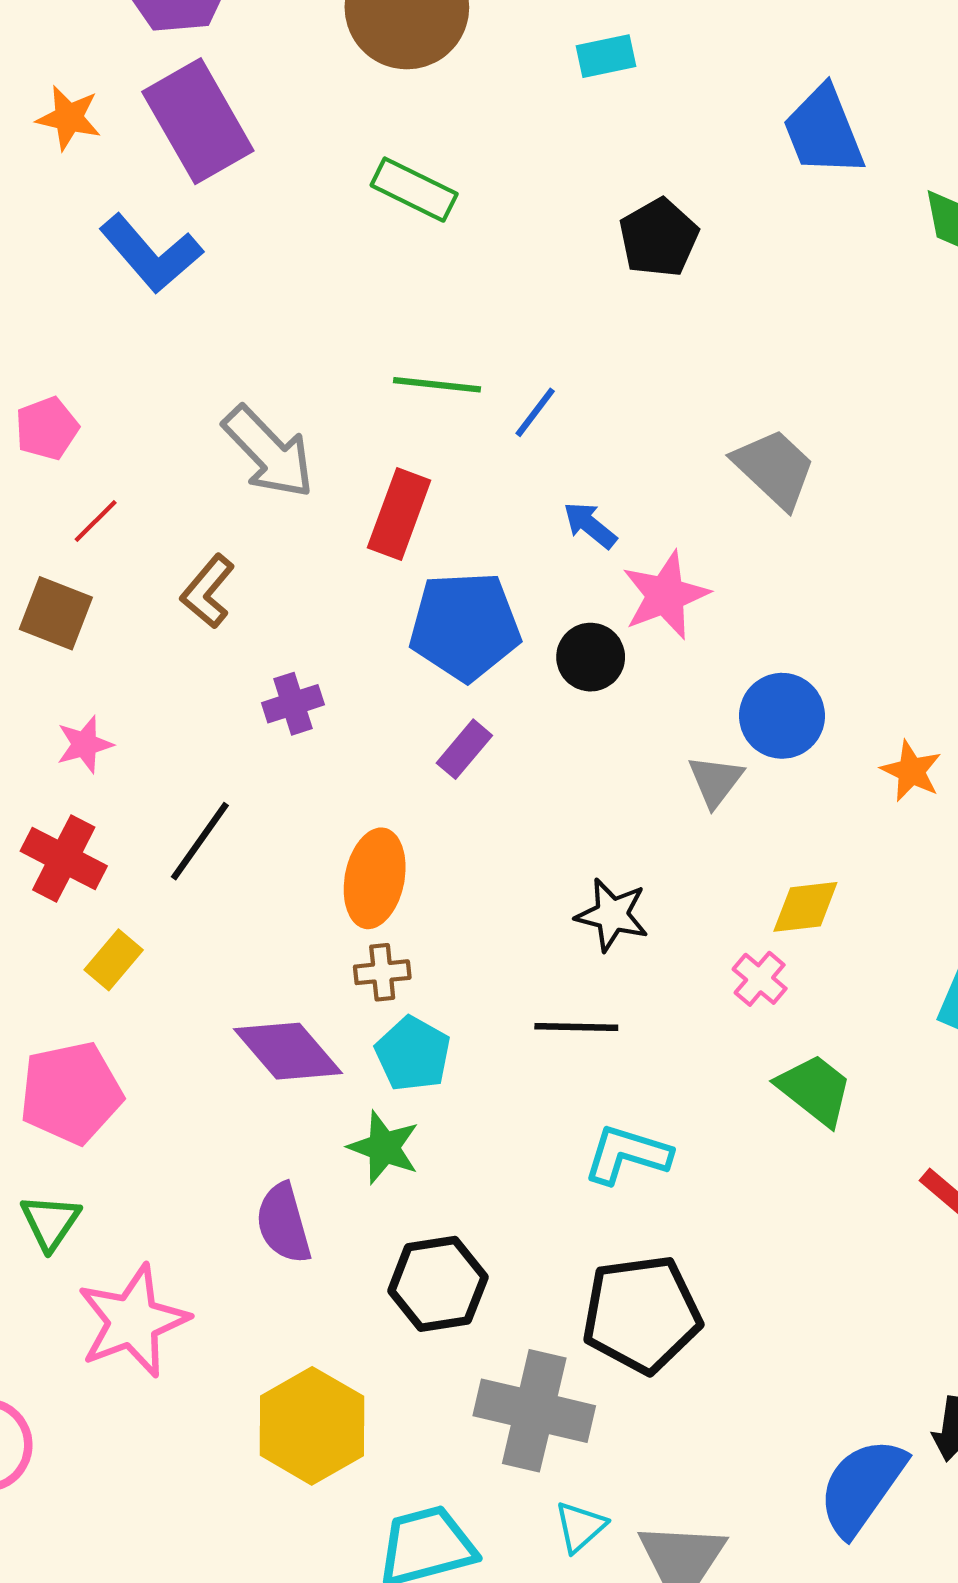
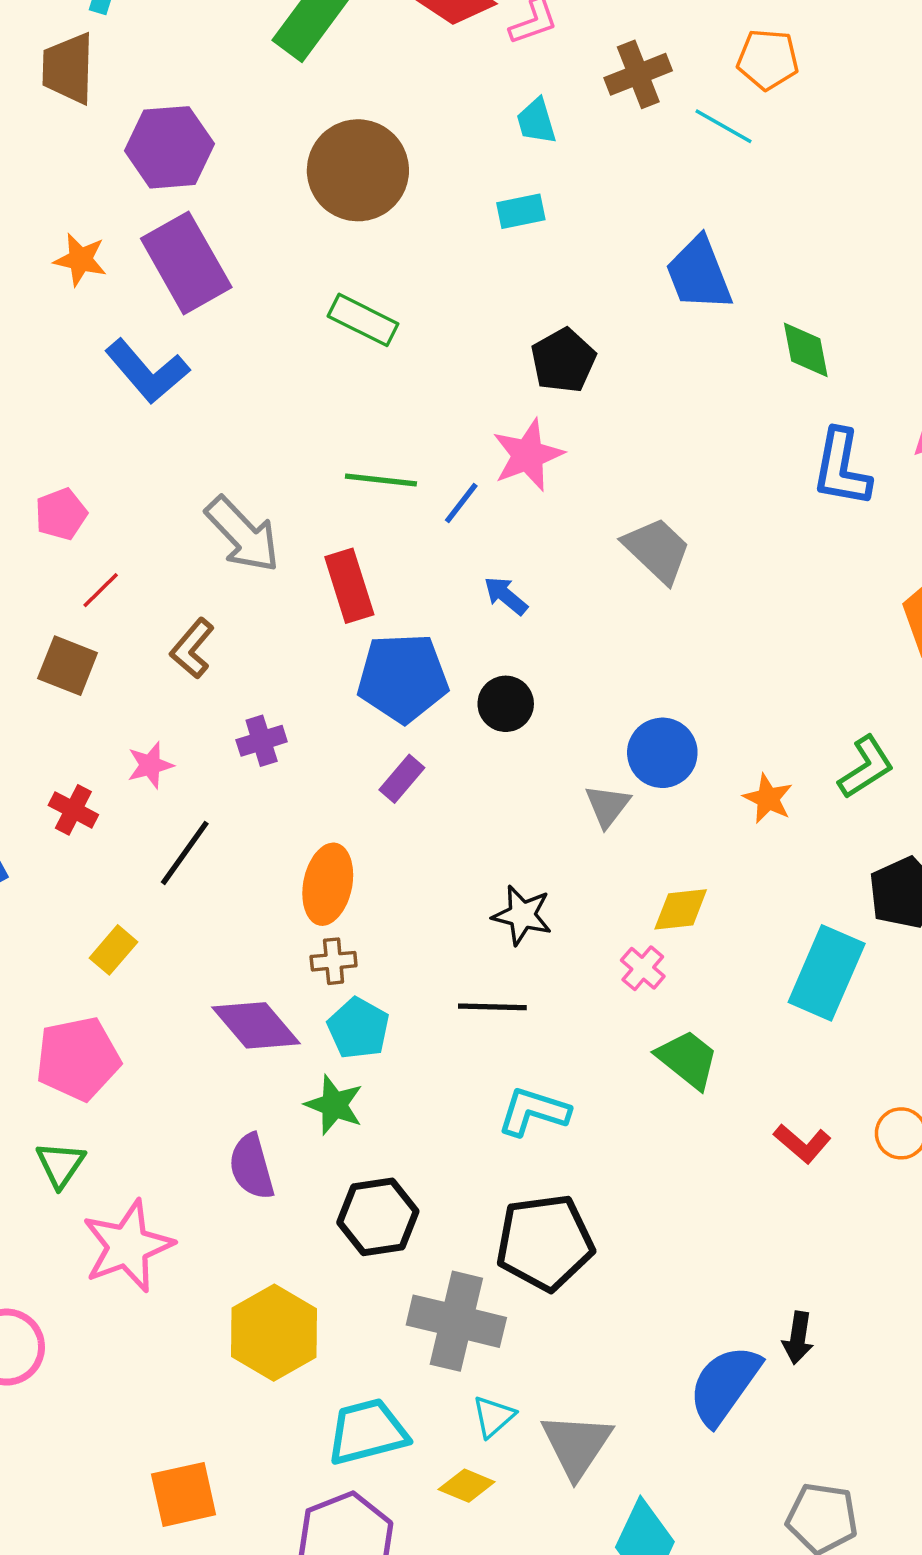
red rectangle: (399, 514) -> (349, 586), turned -38
pink star: (665, 595) -> (528, 455), moved
pink star: (85, 744) -> (150, 765), moved
red cross: (64, 858) -> (73, 810), moved, size x0.7

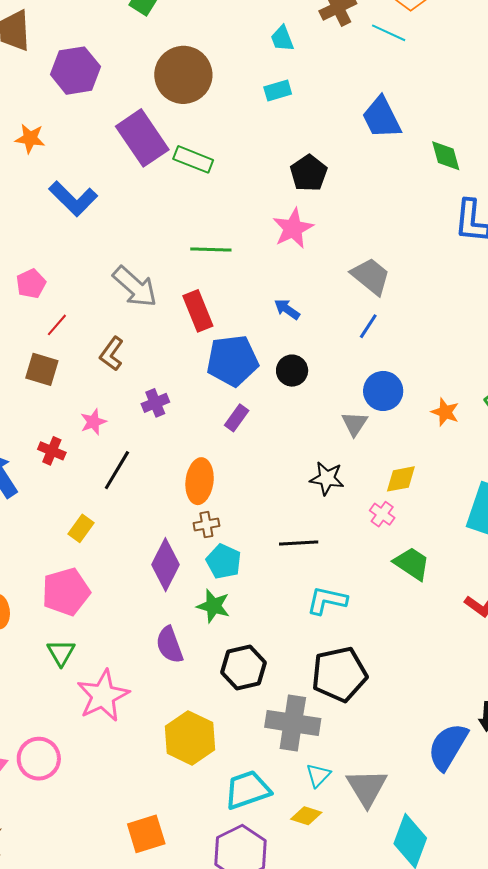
purple rectangle: (186, 263) -> (142, 138), moved
blue line: (461, 503) -> (368, 326), moved
black star: (522, 915) -> (327, 478), moved
purple diamond: (256, 1025) -> (165, 565), turned 72

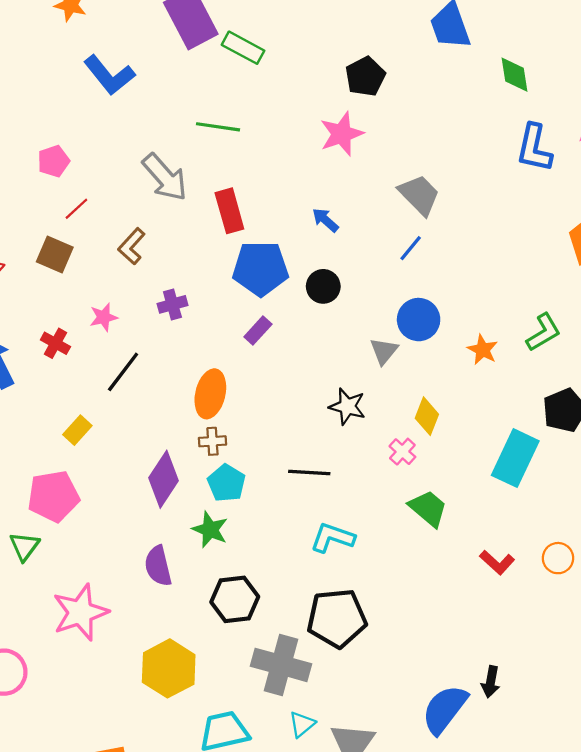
green line: (211, 249) -> (218, 127), moved
yellow diamond: (401, 479) -> (427, 416), turned -64
green triangle: (61, 653) -> (24, 546), moved

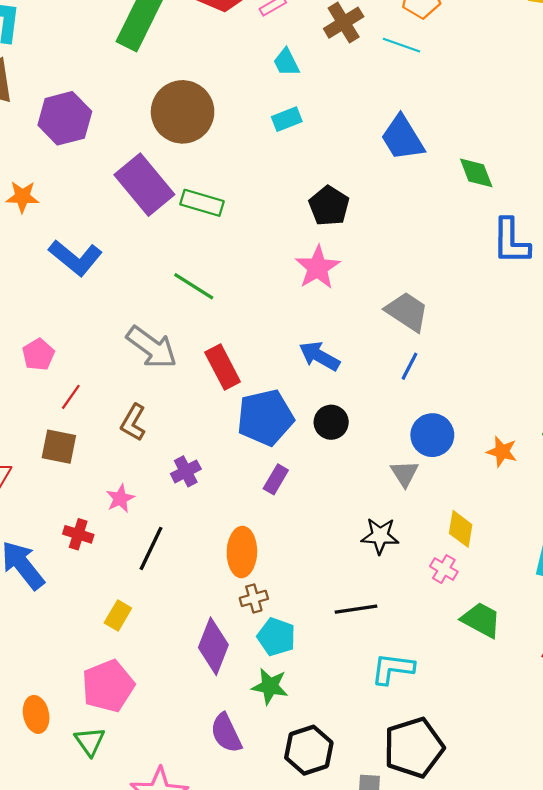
green line: (218, 127) -> (194, 286), turned 36
blue arrow: (325, 220) -> (319, 356), size x1.4

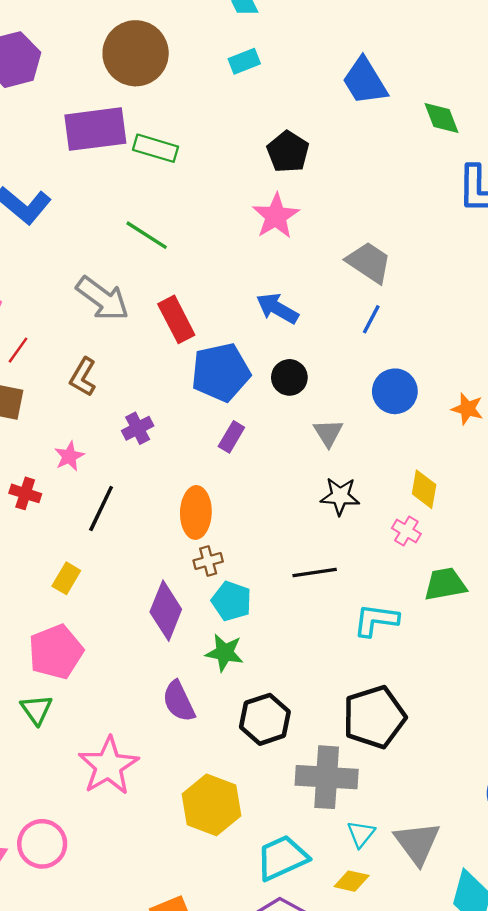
purple rectangle: (144, 185) -> (95, 129), turned -58
gray triangle: (405, 474) -> (328, 433), moved
green trapezoid: (481, 620) -> (445, 584), turned -39
cyan L-shape: (393, 669) -> (376, 620), moved

